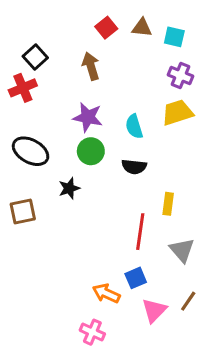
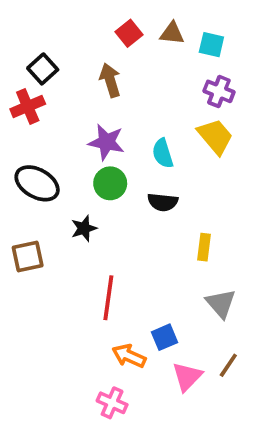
yellow trapezoid: (177, 113) -> (215, 136), turned 68
red line: (140, 232) -> (108, 298), moved

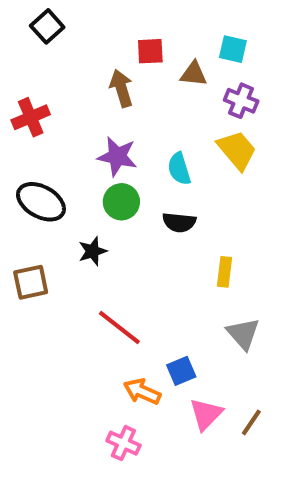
red square: (129, 33) -> (150, 51), moved, turned 36
brown triangle: (172, 33) -> (194, 74), moved
black square: (43, 69) -> (47, 26), moved
red line: (108, 298) -> (119, 328), turned -60
brown line: (228, 365) -> (251, 422), moved

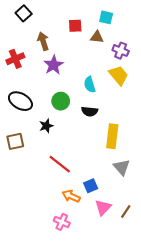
cyan square: (233, 49) -> (106, 17), moved
brown arrow: (121, 88) -> (43, 41), moved
purple star: (117, 156) -> (53, 65), moved, turned 30
yellow rectangle: (225, 272) -> (112, 136), size x1.6

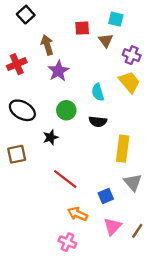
brown triangle: (97, 37) -> (106, 40), turned 48
blue square: (91, 186) -> (106, 196), moved

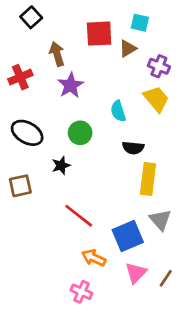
red square: (82, 28) -> (99, 34), size x1.5
brown triangle: (106, 40) -> (128, 49), turned 35
black semicircle: (98, 122) -> (133, 148), moved
blue square: (106, 196) -> (128, 236), size x1.6

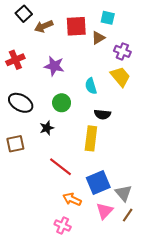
brown arrow: (57, 54) -> (44, 26), moved, turned -96
purple star: (71, 85) -> (54, 66), turned -30
yellow rectangle: (148, 179) -> (91, 138), moved
gray triangle: (160, 220) -> (123, 193), moved

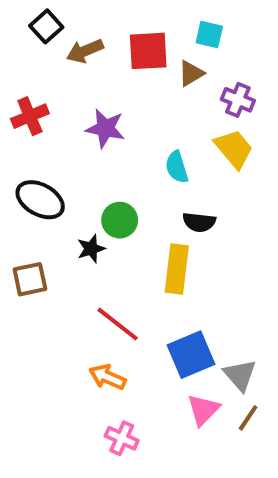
green circle: (62, 103) -> (120, 220), moved
orange arrow: (72, 199) -> (107, 377), moved

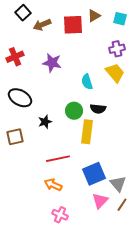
cyan square: (209, 35) -> (120, 19), moved
brown triangle: (191, 73) -> (94, 16), moved
purple cross: (238, 100) -> (117, 49), turned -35
green circle: (120, 220) -> (74, 111), moved
red line: (118, 324) -> (58, 159), turned -50

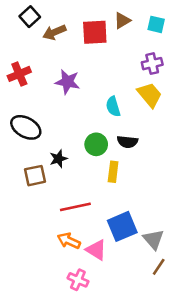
yellow rectangle: (87, 132) -> (113, 172), size x0.7
brown square: (15, 137) -> (35, 176), moved
pink triangle: (100, 201) -> (96, 250), moved, turned -42

